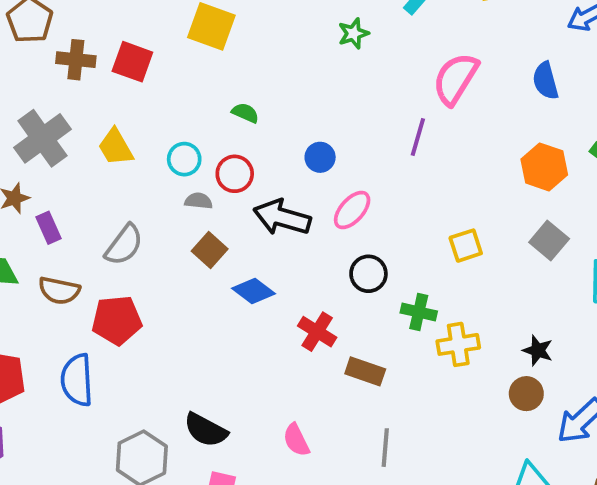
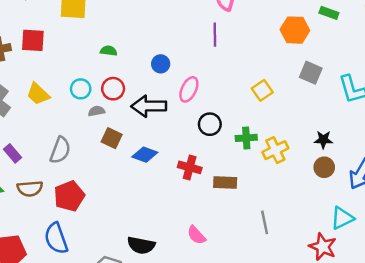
gray line: (385, 448) -> (265, 222), moved

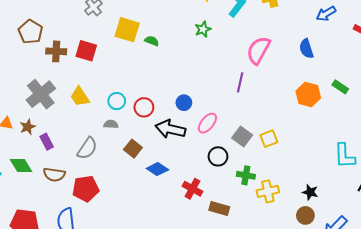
green semicircle: (109, 51) -> (152, 41), moved
blue circle: (161, 64) -> (184, 103), moved
gray square: (311, 73) -> (242, 136), moved
gray semicircle: (96, 111) -> (111, 124), moved

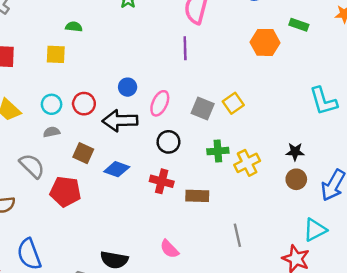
yellow square: (127, 30) -> (56, 54), moved, size x0.7
gray semicircle: (87, 148) -> (32, 166), turned -65
black circle: (218, 156) -> (168, 142), moved
red pentagon: (86, 189) -> (65, 192), moved, turned 30

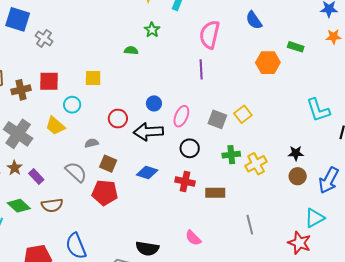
green semicircle: (74, 27) -> (131, 50), moved
cyan circle: (52, 104) -> (72, 105), moved
brown square: (83, 153) -> (108, 164), moved

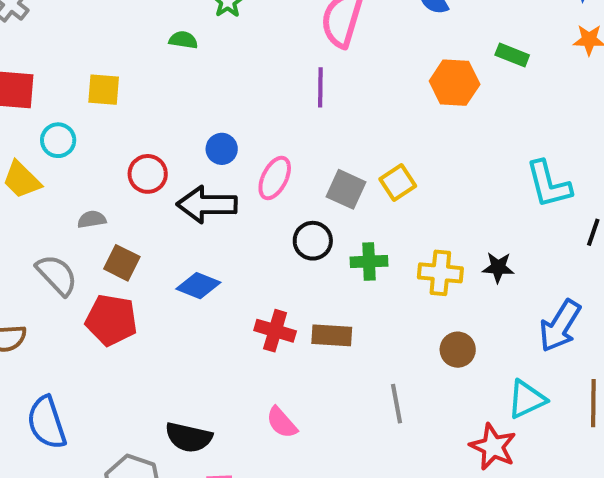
black circle: (190, 148) -> (313, 241), moved
yellow cross: (256, 164) -> (440, 273), moved, turned 30
brown circle: (298, 176) -> (458, 350), moved
red cross: (185, 181) -> (275, 331), moved

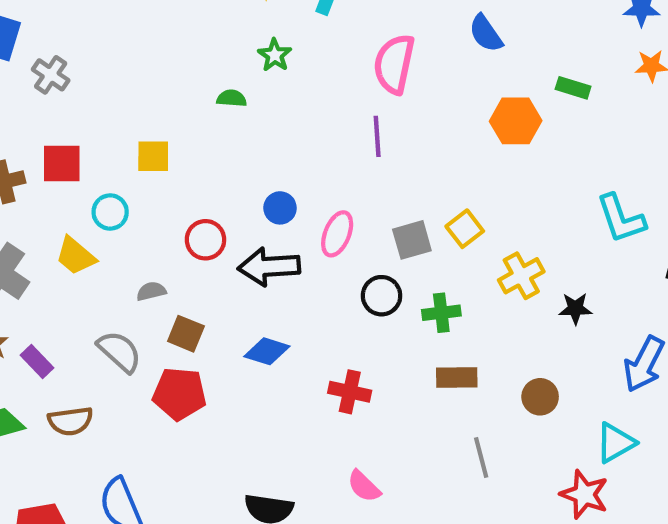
gray square: (346, 189) -> (412, 240), turned -36
yellow cross: (440, 273) -> (521, 276), moved, turned -30
brown rectangle: (332, 335) -> (457, 377), moved

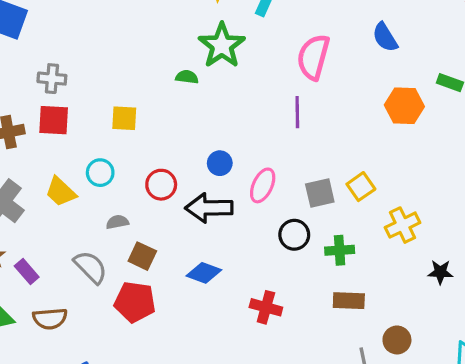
green star: (275, 55) -> (222, 45), size x1.8
gray cross: (51, 75) -> (52, 79), moved, turned -32
cyan circle: (110, 212) -> (100, 173), moved
black star: (575, 309) -> (440, 272), moved
brown circle: (540, 397) -> (397, 340), moved

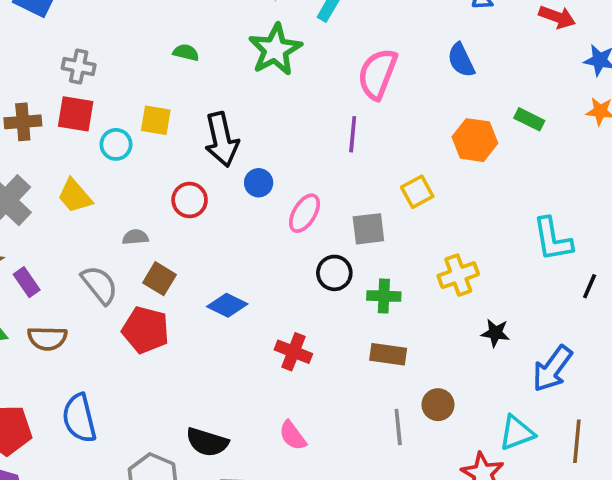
green semicircle: (187, 77) -> (186, 52), moved
cyan circle: (100, 173) -> (116, 144), moved
yellow square: (361, 187) -> (417, 192), moved
black arrow: (209, 208) -> (222, 139), moved, turned -108

